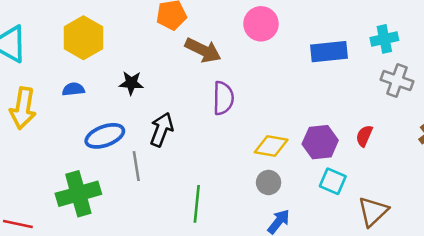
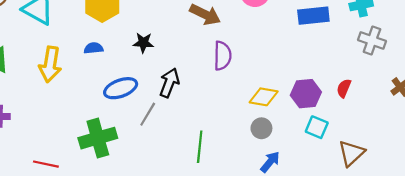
gray line: (136, 166) -> (148, 114), turned 40

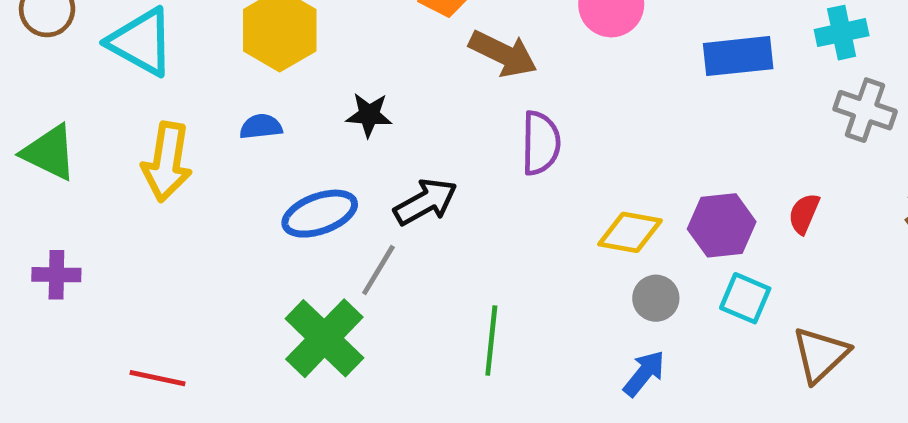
black arrow: (169, 83) -> (425, 202), turned 40
gray circle: (261, 128) -> (656, 298), moved
green cross: (98, 138) -> (324, 338), moved, turned -30

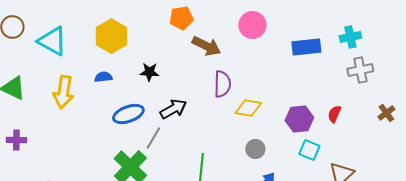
gray cross: (865, 110) -> (360, 70), turned -30
yellow diamond: (630, 232) -> (248, 108), moved
gray circle: (656, 298) -> (255, 149), moved

